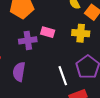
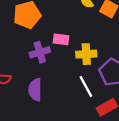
yellow cross: (81, 33) -> (86, 54), moved

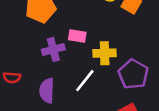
white line: (86, 87) -> (85, 81), moved, turned 65

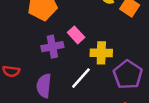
pink rectangle: (77, 36) -> (76, 35), turned 35

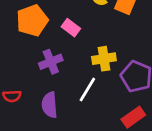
pink rectangle: (76, 35) -> (71, 28), moved

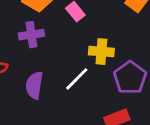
purple cross: (51, 62) -> (31, 35), moved

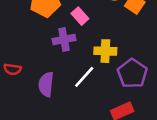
purple cross: (31, 35) -> (64, 39), moved

